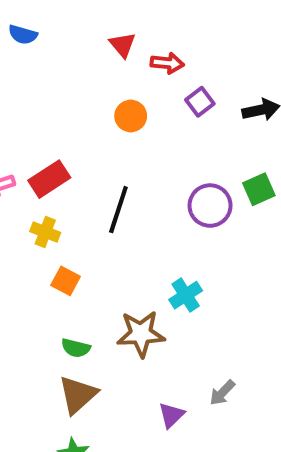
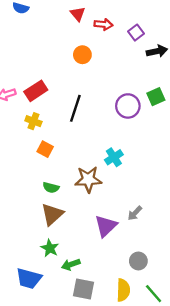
purple square: (200, 102) -> (136, 33), moved
purple triangle: (171, 415) -> (106, 226), size x1.5

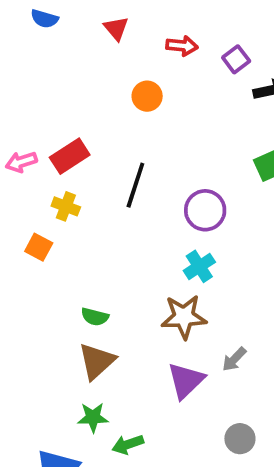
red triangle: (78, 14) -> (116, 28), moved
purple circle: (128, 106) -> (205, 210), moved
orange square: (45, 149) -> (39, 247), moved
brown star: (88, 179) -> (184, 317), moved
green star: (50, 248) -> (93, 417), turned -30

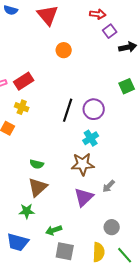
red triangle: (116, 28) -> (48, 15), size x1.6
red arrow: (182, 46) -> (98, 14), moved
black line: (135, 185) -> (68, 110), moved
green star: (93, 417) -> (27, 211), moved

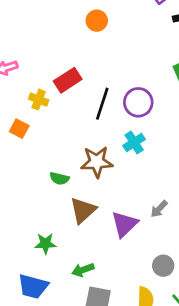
red rectangle: (24, 81) -> (68, 80), moved
brown star: (83, 164) -> (97, 162), moved
brown triangle: (38, 187) -> (83, 210), moved

